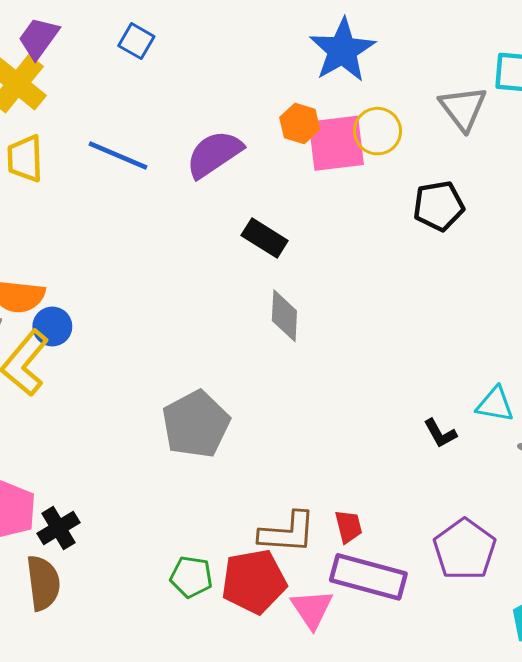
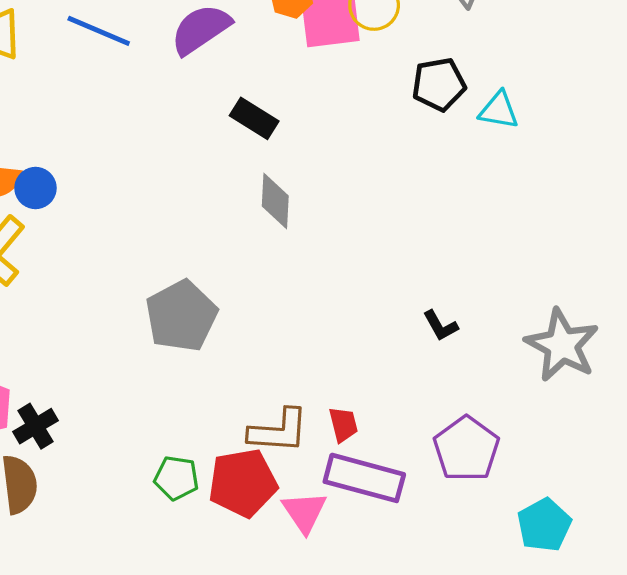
blue circle: (52, 326) -> (35, 188), moved
cyan triangle: (495, 404) -> (499, 110), moved

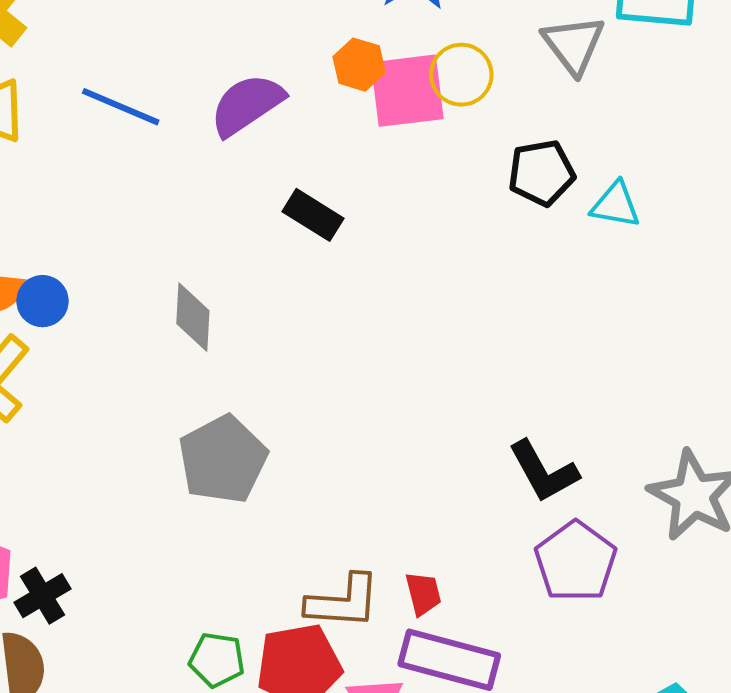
gray diamond: (275, 201) -> (193, 317), moved
black L-shape: (440, 326) -> (543, 471), size x1.6
purple pentagon: (466, 449) -> (576, 562), moved

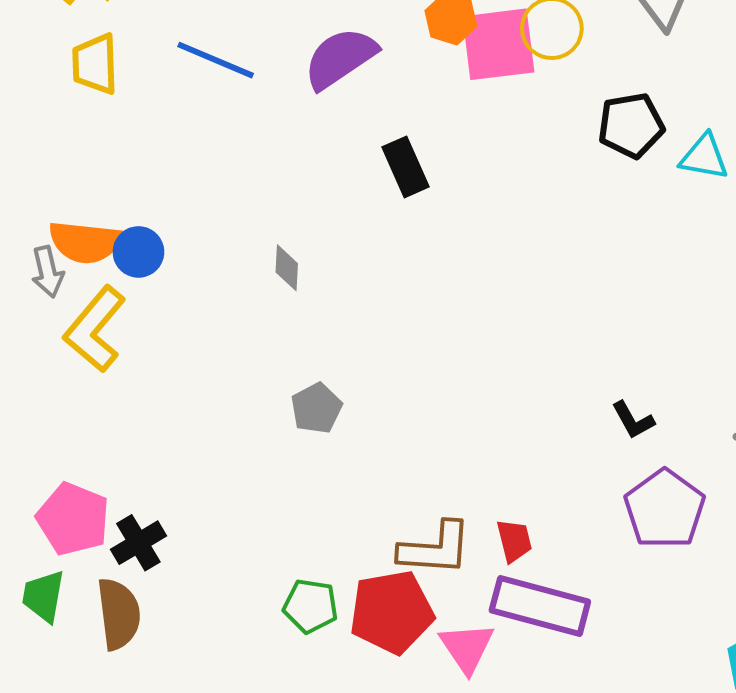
black rectangle: (313, 215) -> (405, 167), turned 34
gray diamond: (193, 317) -> (287, 268), size x0.7
gray pentagon: (223, 459) -> (316, 408), size x0.6
black L-shape: (543, 471) -> (633, 420), size x0.6

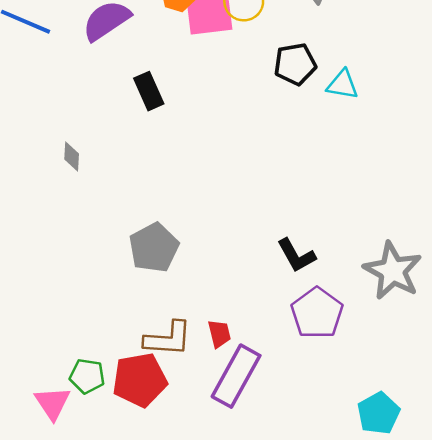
gray pentagon: (316, 408) -> (154, 248), moved, size x1.5
black L-shape: (633, 420) -> (296, 255), size x1.4
purple rectangle: (540, 606) -> (236, 376), turned -76
pink triangle: (467, 648) -> (52, 403), moved

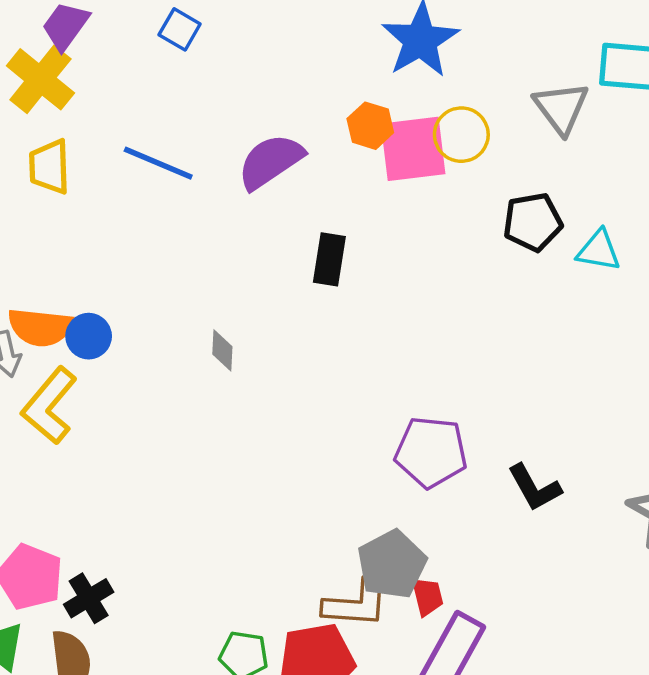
black rectangle: (149, 91) -> (329, 259), turned 33
gray pentagon: (154, 248) -> (392, 564), moved
purple pentagon: (317, 313) -> (431, 452), moved, turned -30

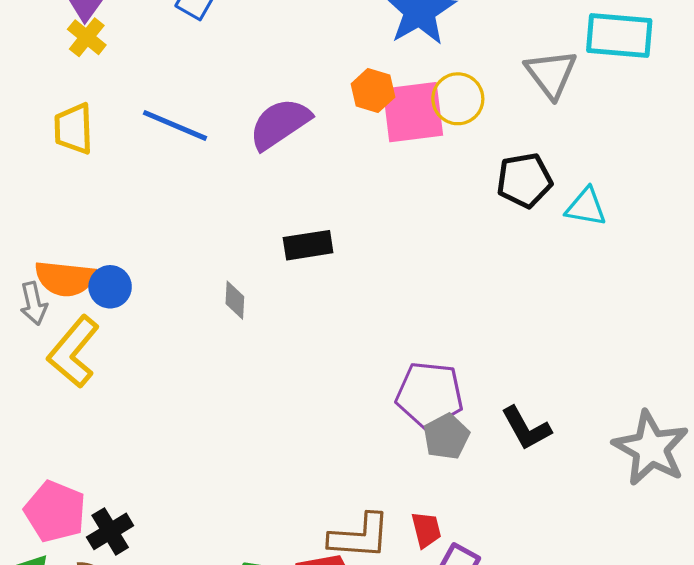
yellow cross: (40, 79) -> (87, 37), moved, size x0.6
black rectangle: (329, 259) -> (308, 245), moved, turned 72
gray pentagon: (392, 564) -> (446, 437), moved, size x0.7

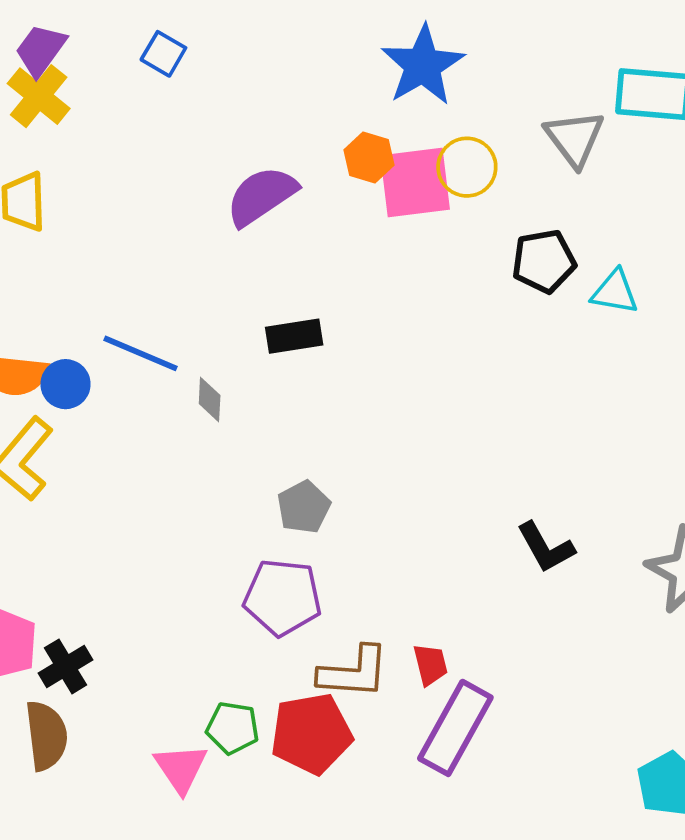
yellow cross: (87, 37) -> (39, 96), size x1.4
blue line: (175, 125) -> (140, 353), moved
purple pentagon: (430, 395) -> (283, 597), moved
gray pentagon: (446, 437) -> (304, 507), moved

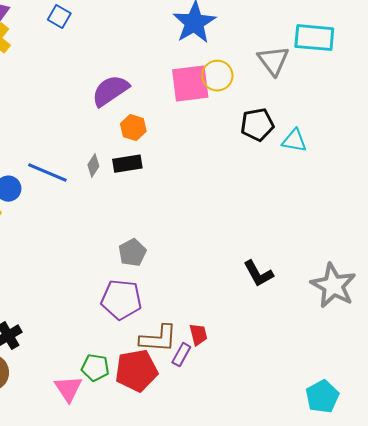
orange hexagon: (369, 157) -> (133, 128), moved
gray diamond: (210, 399) -> (93, 166), moved, turned 30
purple rectangle: (455, 728) -> (181, 355), moved, size x0.5

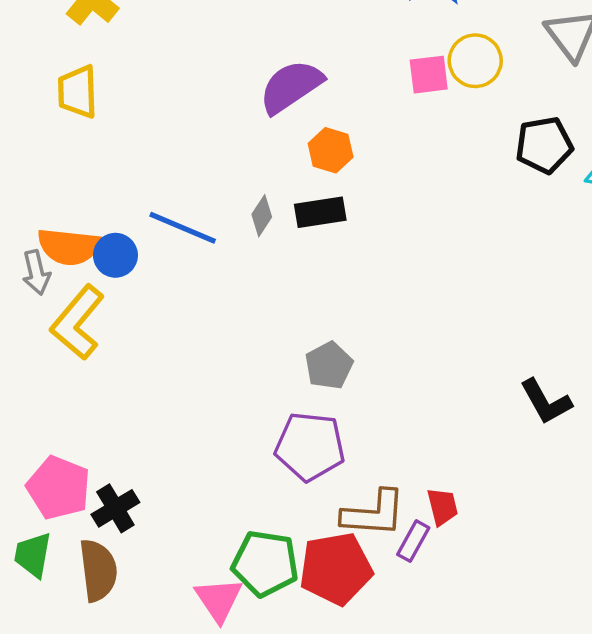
pink square: (190, 84) -> (429, 75), size x0.6
green pentagon: (95, 368) -> (265, 563), size x1.4

